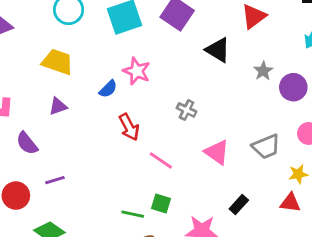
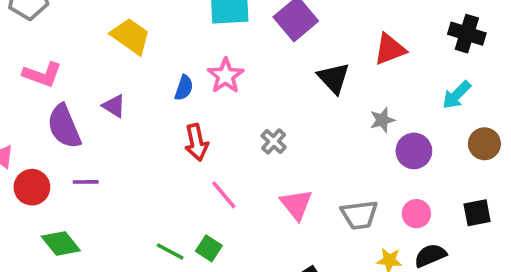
blue semicircle: (108, 89) -> (184, 88), turned -42
purple triangle: (58, 106) -> (114, 106), moved, turned 36
purple semicircle: (27, 143) -> (64, 126), size x1.4

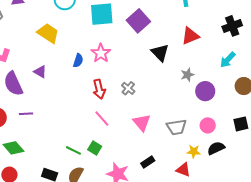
black cross: (467, 34) -> (232, 26), turned -36
red arrow: (196, 142) -> (99, 89), moved

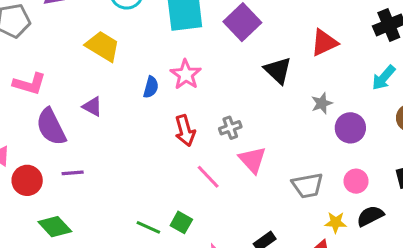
gray cross: (128, 88) -> (230, 128), turned 32
pink line: (102, 118) -> (208, 177), moved
pink triangle: (142, 122) -> (252, 160), moved

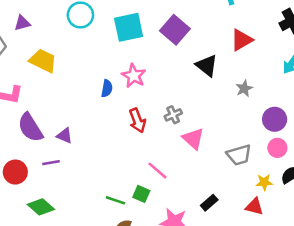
yellow trapezoid: (103, 46) -> (43, 61), moved
purple triangle: (92, 107) -> (65, 136), moved
purple circle: (350, 128) -> (275, 119), moved
pink line: (208, 177) -> (158, 171), moved

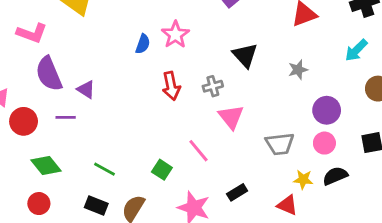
black triangle: (207, 66) -> (245, 55), moved
pink line: (158, 171) -> (199, 151), moved
green line: (115, 200) -> (105, 169), moved

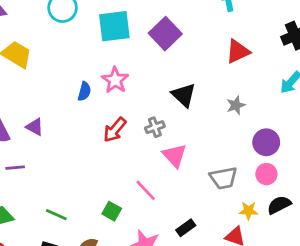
red arrow: (171, 86) -> (115, 130), turned 56
purple triangle: (86, 89) -> (35, 127), moved

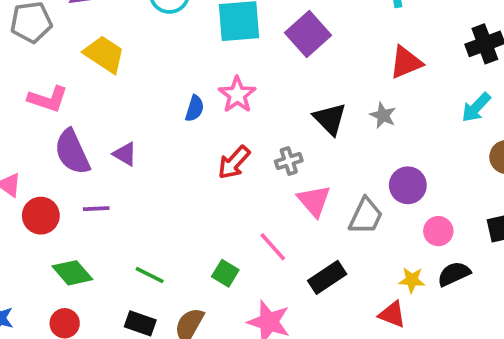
gray star: (236, 105) -> (383, 115), moved, turned -30
purple circle: (266, 142) -> (408, 185), moved
gray trapezoid: (223, 178) -> (366, 216), moved, turned -56
black rectangle: (186, 228) -> (327, 277), moved, size x1.4

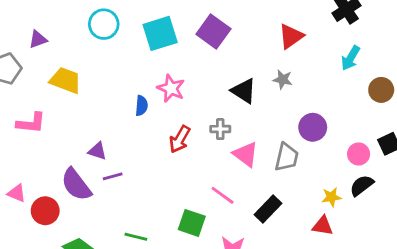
purple semicircle: (72, 152) -> (76, 185), moved
gray cross: (289, 161) -> (220, 129), turned 30
purple line: (96, 209) -> (113, 176), moved
pink circle: (438, 231) -> (359, 154), moved
green square: (225, 273) -> (192, 223), size x1.4

